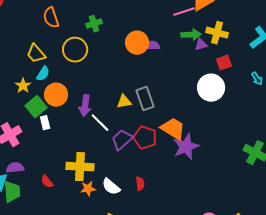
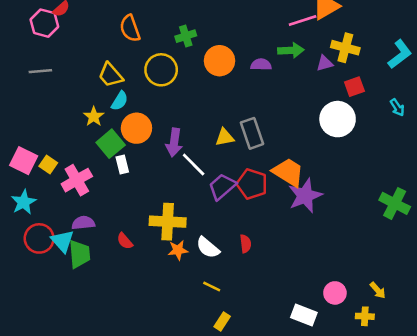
green arrow: (191, 35) -> (291, 50), moved
orange circle: (137, 43) -> (220, 61), moved

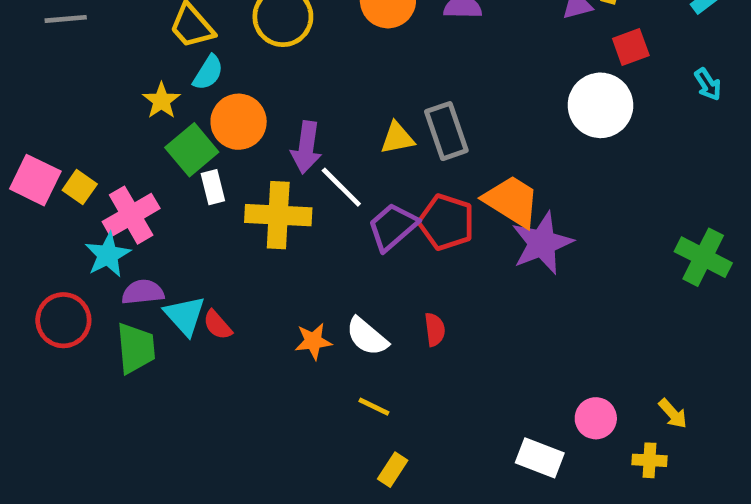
cyan star: (24, 202) -> (108, 255), moved
yellow cross: (168, 222) -> (278, 215), moved
cyan triangle: (63, 241) -> (185, 316), moved

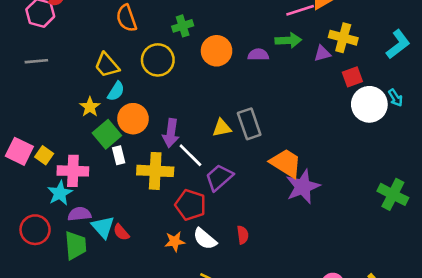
white circle: (600, 105) -> (369, 104), moved
pink cross: (131, 215) -> (73, 171), turned 32
red pentagon: (446, 222) -> (190, 205), moved

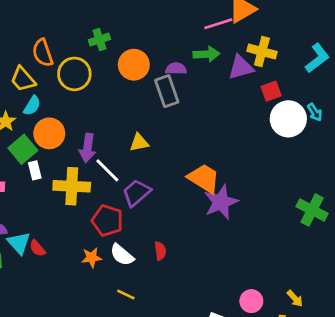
orange semicircle: (126, 18) -> (43, 53), moved
purple triangle: (322, 53) -> (241, 67), size x1.5
gray rectangle: (249, 124) -> (167, 91), moved

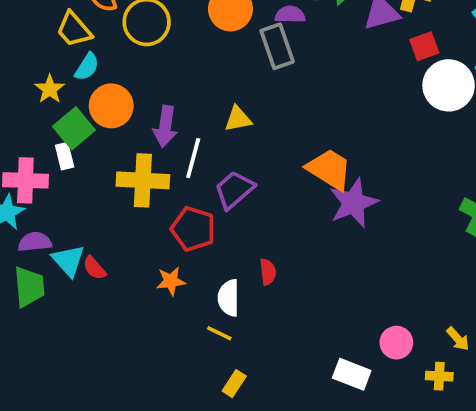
white rectangle: (35, 170) -> (65, 156), moved
white line: (107, 170) -> (193, 158), turned 60
white semicircle: (122, 255) -> (229, 298), moved, turned 50

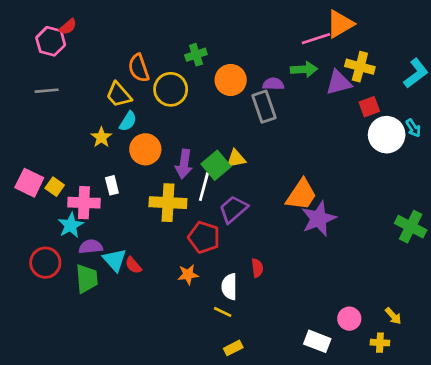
green square: (74, 128) -> (216, 165), moved
orange trapezoid: (329, 169) -> (301, 195), turned 92
yellow rectangle: (234, 384) -> (233, 348), turned 30

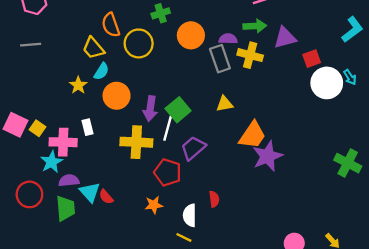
yellow cross: (360, 67) -> (250, 55), moved
yellow triangle: (236, 159) -> (225, 104), moved

